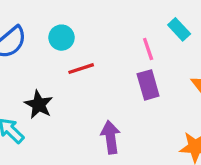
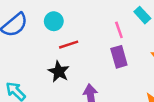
black star: (39, 105) -> (59, 72), moved

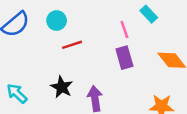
black star: (59, 72) -> (62, 87), moved

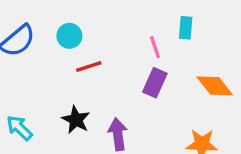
cyan rectangle: (149, 14) -> (186, 28), turned 48
purple rectangle: (124, 58) -> (155, 83), turned 40

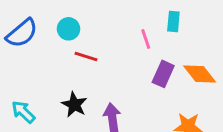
red line: (89, 67) -> (86, 56), turned 35
purple rectangle: (155, 83) -> (163, 74), moved

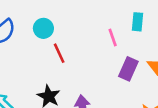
red line: (86, 56) -> (59, 53), turned 48

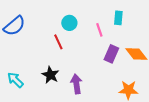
cyan circle: (43, 28) -> (69, 23), moved

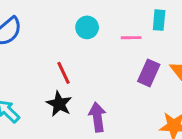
pink line: (99, 30) -> (131, 38), turned -72
red line: (58, 42) -> (64, 73), moved

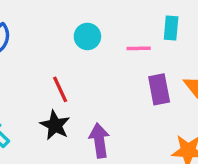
purple rectangle: (149, 73) -> (159, 89), turned -35

